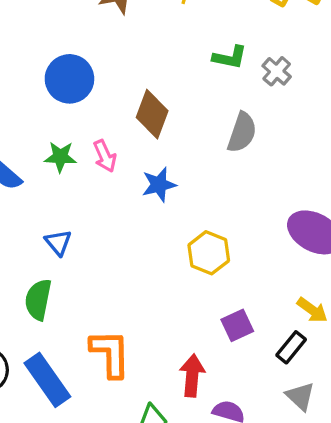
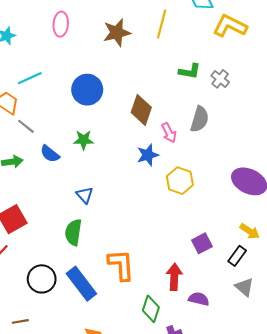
pink arrow: (105, 156) -> (169, 133), moved
yellow hexagon: (209, 253) -> (180, 181), moved

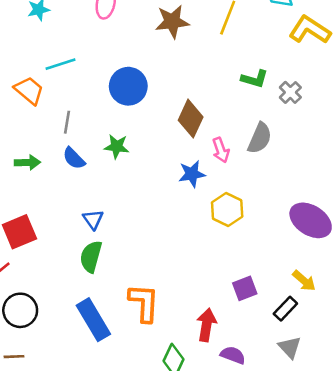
gray line: (26, 126) -> (67, 122), moved, turned 54
blue triangle: (85, 195) -> (93, 219), moved
black circle: (42, 279) -> (20, 310), moved

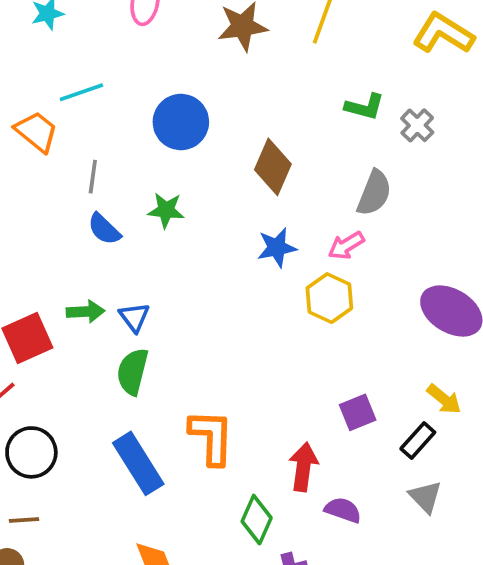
pink arrow: (221, 150) -> (346, 246), moved, turned 80
green arrow: (27, 162) -> (86, 312), moved

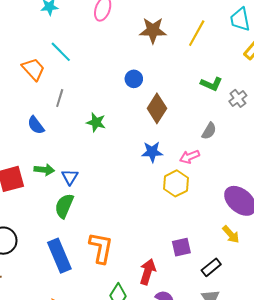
cyan line: (81, 92) -> (61, 52), turned 55
blue circle: (181, 122) -> (134, 79), moved, size x0.6
gray semicircle: (374, 193) -> (209, 131), size x0.7
blue semicircle: (104, 229) -> (36, 125), moved
yellow arrow: (444, 399) -> (231, 234), moved

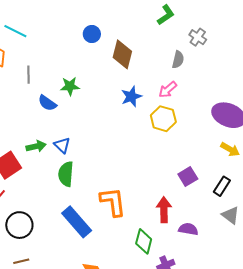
green L-shape: (211, 84) -> (166, 15), turned -40
gray cross: (238, 98) -> (198, 37), moved
blue semicircle: (36, 125) -> (47, 103), moved

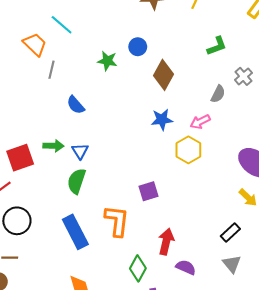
gray line: (29, 75) -> (52, 70), moved
green star: (70, 86) -> (107, 61), moved
purple square: (188, 176) -> (148, 191), moved

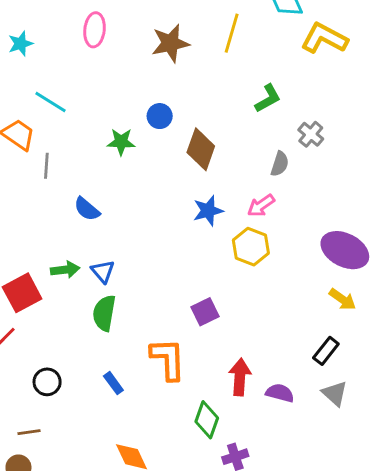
black circle: (17, 221) -> (47, 382), moved, size x0.7
blue rectangle: (75, 232) -> (113, 383), size x0.5
purple semicircle: (186, 267) -> (280, 393), moved

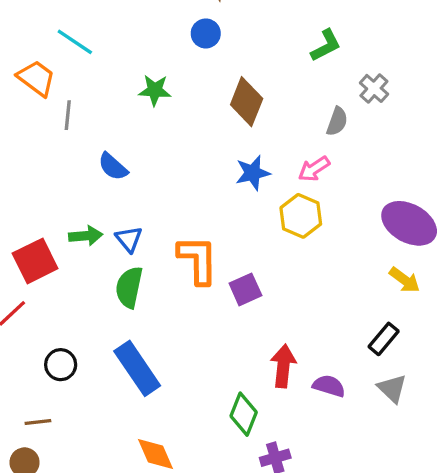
blue circle: (160, 116) -> (206, 33), moved
orange L-shape: (168, 359) -> (198, 260), moved
blue rectangle: (113, 383) -> (137, 368), size x2.0

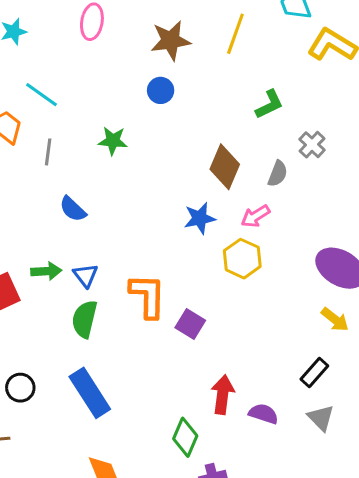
brown diamond: (247, 102) -> (225, 167), moved
gray line: (68, 115) -> (48, 152), moved
purple square: (245, 289) -> (190, 324), turned -36

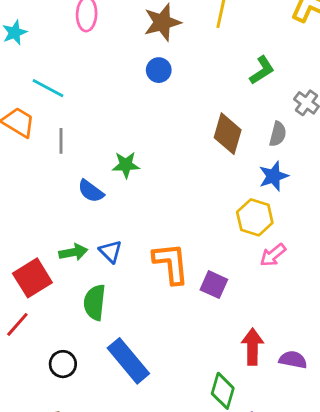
green star: (113, 141) -> (126, 165), moved
pink arrow: (255, 216) -> (273, 255), moved
blue star: (200, 218) -> (274, 176), moved
green semicircle: (84, 319) -> (95, 302), moved

